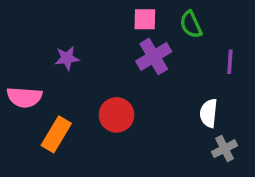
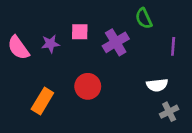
pink square: (145, 19) -> (80, 32), moved
pink semicircle: (24, 97) -> (18, 48), moved, turned 50
white semicircle: (209, 113) -> (157, 85), turned -102

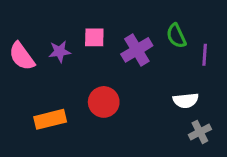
green semicircle: (144, 18) -> (176, 36), moved
orange rectangle: (42, 101) -> (50, 119), turned 45

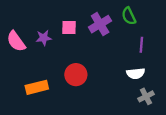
green semicircle: (176, 36) -> (129, 16), moved
purple cross: (137, 50) -> (100, 24), moved
purple line: (205, 55) -> (141, 45), moved

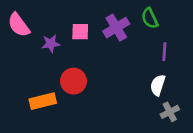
pink semicircle: (16, 41) -> (19, 25), moved
white semicircle: (136, 73) -> (158, 85), turned 114
red circle: (76, 75) -> (74, 81), moved

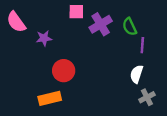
green semicircle: (150, 18) -> (130, 27), moved
pink square: (80, 32) -> (76, 12), moved
orange rectangle: (43, 101) -> (50, 98), moved

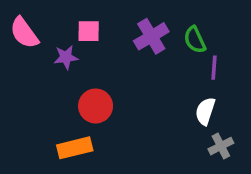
pink square: (76, 12) -> (89, 31), moved

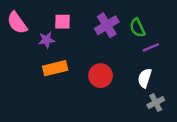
purple line: (214, 68) -> (151, 47), turned 63
red circle: (96, 106) -> (101, 76), moved
orange rectangle: (75, 148) -> (55, 68), moved

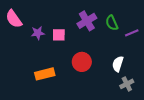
pink square: (62, 22) -> (59, 35), moved
purple line: (151, 47) -> (132, 33), moved
orange rectangle: (55, 68) -> (45, 74), moved

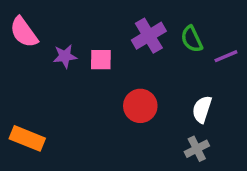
orange rectangle: (45, 74) -> (27, 138), moved, turned 36
gray cross: (127, 84) -> (197, 149), moved

